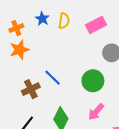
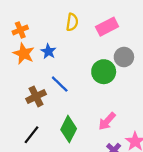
blue star: (42, 19) -> (48, 51), moved
orange star: (19, 50) -> (24, 54), turned -30
green circle: (93, 81) -> (104, 72), moved

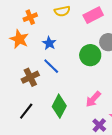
yellow semicircle: (72, 22) -> (62, 11), turned 70
orange cross: (20, 30) -> (30, 17), moved
blue star: (48, 51) -> (49, 43), moved

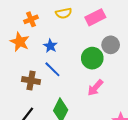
brown cross: (30, 77) -> (31, 81), turned 36
pink arrow: (93, 99) -> (95, 88), moved

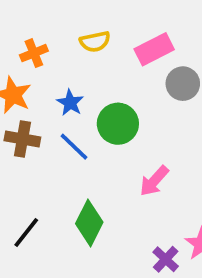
gray circle: (111, 45) -> (183, 84), moved
green circle: (92, 58) -> (118, 124), moved
brown cross: (31, 81) -> (22, 139), moved

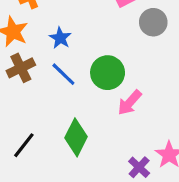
green circle: (118, 124) -> (108, 73), moved
brown cross: (22, 139) -> (21, 68), turned -36

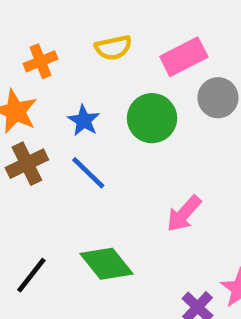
green circle: (108, 73) -> (152, 118), moved
green diamond: (76, 137) -> (106, 264), turned -66

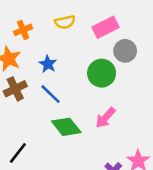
green circle: (152, 118) -> (102, 73), moved
green diamond: (106, 264) -> (66, 127), moved

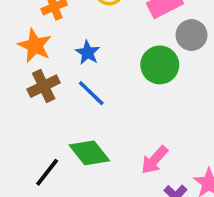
pink arrow: (105, 118) -> (155, 160), moved
green diamond: (66, 127) -> (89, 153), moved

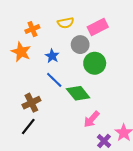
gray circle: (191, 35) -> (80, 45), moved
brown cross: (44, 86) -> (31, 103), moved
green diamond: (89, 153) -> (78, 93), moved

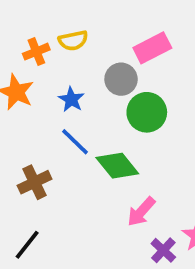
yellow semicircle: (66, 23) -> (73, 41), moved
black line: (28, 127) -> (27, 245), moved

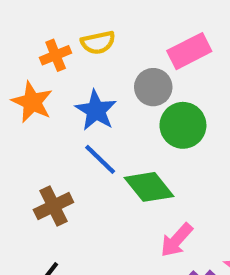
blue star: (71, 99) -> (96, 110), size x1.4

